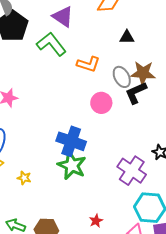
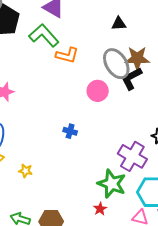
orange L-shape: (88, 64) -> (67, 55), moved
gray ellipse: (122, 77) -> (116, 64), size x1.4
blue cross: (71, 141) -> (70, 131), size x0.5
green star: (72, 165) -> (112, 184), moved

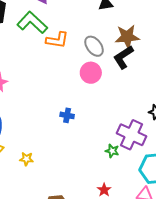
gray ellipse: (116, 64) -> (94, 46), moved, size x0.7
green star: (112, 184) -> (112, 151), moved, size x0.5

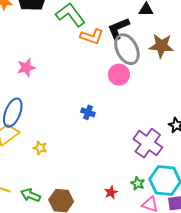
gray ellipse: (94, 46) -> (127, 49), size x1.4
black L-shape: (123, 57) -> (119, 28), moved
green star: (112, 151) -> (138, 183), moved

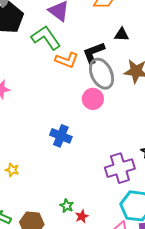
blue cross: (88, 112) -> (61, 136), size x1.5
purple cross: (148, 143) -> (120, 168), turned 36
green star: (138, 183) -> (67, 206), moved

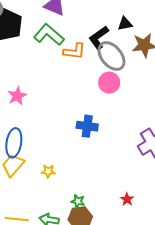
black triangle: (122, 35) -> (125, 24), moved
green star: (67, 206) -> (78, 201), moved

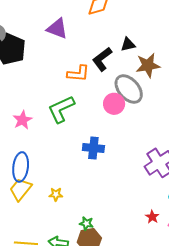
green L-shape: (49, 35) -> (61, 109), moved, turned -64
gray ellipse: (111, 56) -> (129, 89), moved
red star: (127, 199) -> (152, 217), moved

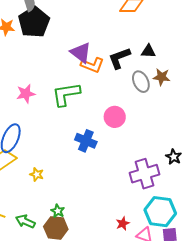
purple triangle: (57, 29) -> (81, 53), moved
brown star: (148, 65) -> (162, 77), size x0.7
gray ellipse: (129, 89) -> (141, 82), moved, size x0.7
pink circle: (114, 104) -> (115, 117), moved

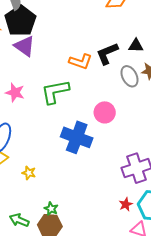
purple triangle: (81, 53) -> (25, 46), moved
pink star: (26, 94) -> (15, 93), turned 30
blue cross: (86, 141) -> (77, 137), size x1.4
red star: (123, 223) -> (126, 204), moved

